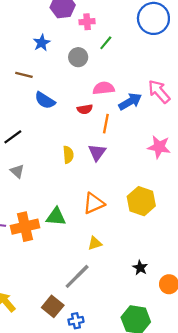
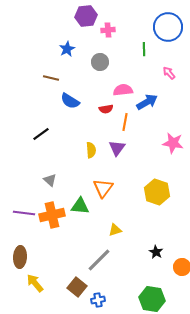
green line: (106, 43) -> (144, 49), moved, turned -40
pink arrow: (159, 92) -> (169, 73), moved, size x0.6
gray triangle: (17, 171) -> (50, 180), moved
orange triangle: (94, 203) -> (103, 188), moved, turned -30

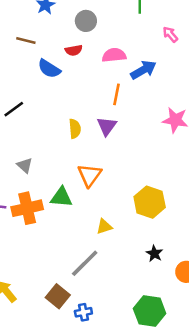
red semicircle: (106, 109) -> (74, 50), moved
yellow hexagon: (157, 192) -> (150, 202), moved

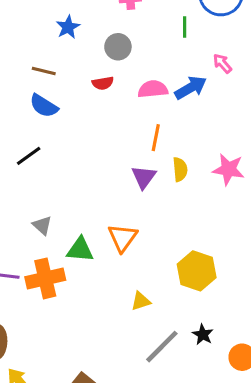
blue semicircle: (49, 69) -> (44, 106), moved
blue arrow: (143, 70) -> (191, 88), moved
yellow semicircle: (75, 129) -> (180, 169), moved
green triangle: (61, 197) -> (80, 250), moved
gray line: (85, 263) -> (162, 347), moved

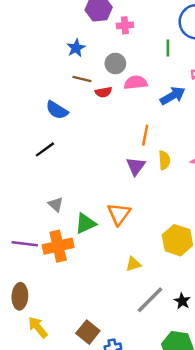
brown line: (44, 71) -> (82, 79), moved
pink semicircle: (153, 89) -> (136, 83), moved
green triangle: (80, 250) -> (86, 223), turned -30
black star: (203, 334) -> (182, 301), moved

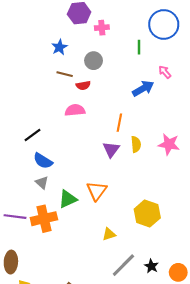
pink semicircle: (136, 83) -> (75, 110), moved
blue semicircle: (57, 110) -> (43, 161), moved

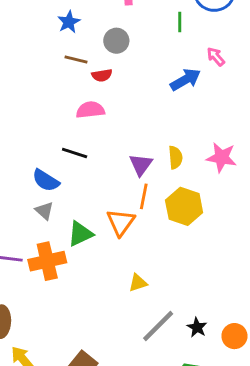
orange line: (119, 123) -> (144, 196), moved
black line: (33, 135) -> (75, 153), moved, turned 54
yellow hexagon: (147, 213) -> (184, 206), moved

